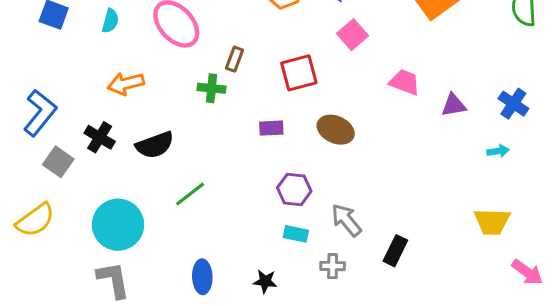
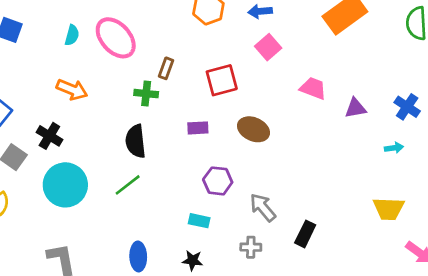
cyan semicircle: (110, 21) -> (72, 35), moved
orange arrow: (126, 84) -> (72, 90), turned -144
black semicircle: (155, 145) -> (136, 141), moved, turned 104
cyan circle: (118, 225) -> (65, 185), moved
cyan rectangle: (296, 234) -> (199, 221), moved

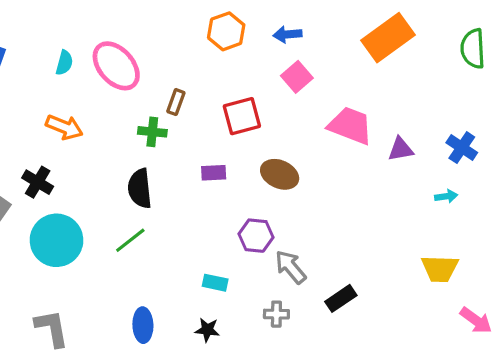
pink trapezoid: (313, 88) -> (350, 126), size x1.4
purple hexagon: (218, 181) -> (256, 236), moved
black rectangle: (305, 234) -> (341, 298), turned 30

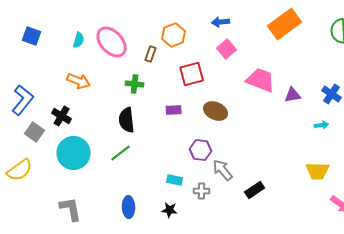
orange hexagon: (226, 31) -> (174, 35), moved
brown rectangle: (176, 102) -> (151, 54), moved
gray cross: (276, 314) -> (202, 191), moved

